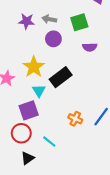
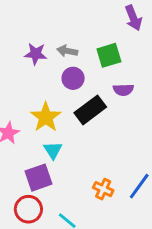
black rectangle: (61, 77) -> (90, 110), moved

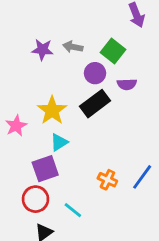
green square: (109, 55) -> (113, 51), turned -35
purple circle: (73, 78) -> (95, 73), moved
cyan triangle: (53, 150) -> (59, 142), turned 30

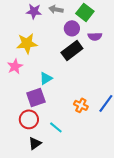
yellow star: (52, 111) -> (27, 43), moved, turned 30

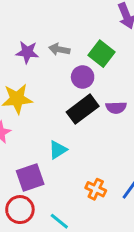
purple semicircle: (95, 36) -> (116, 108), moved
cyan triangle: (46, 78) -> (58, 150), moved

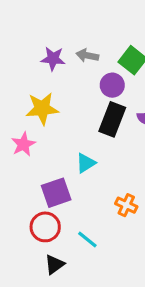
black rectangle: (83, 109) -> (112, 119), turned -32

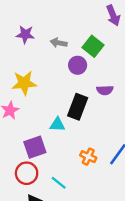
purple star: (53, 59) -> (25, 34), moved
black rectangle: (112, 119) -> (78, 107), moved
cyan triangle: (86, 163) -> (57, 125), turned 35

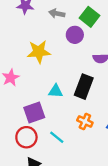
yellow star: (24, 83) -> (39, 52), moved
black rectangle: (78, 107) -> (84, 87), moved
cyan line: (59, 183) -> (57, 137), moved

